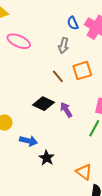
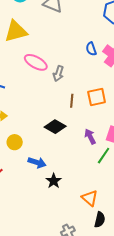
gray arrow: (64, 46) -> (58, 74), moved
brown line: (58, 76) -> (72, 101), turned 40
purple arrow: (66, 110) -> (90, 137), moved

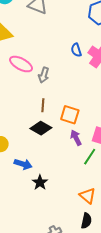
orange square: (97, 97) -> (70, 115), moved, turned 30
brown line: (72, 101) -> (43, 105), moved
orange triangle: (90, 198) -> (88, 196), moved

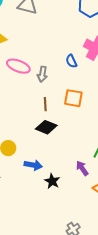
blue semicircle: (76, 50) -> (71, 61), moved
orange square: (70, 115) -> (73, 98), moved
purple arrow: (76, 138) -> (82, 168), moved

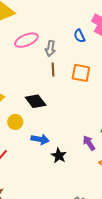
pink ellipse: (18, 66) -> (26, 40), turned -45
brown line: (45, 104) -> (53, 69), moved
black diamond: (46, 127) -> (36, 101), moved, turned 30

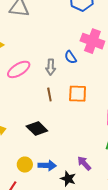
gray arrow: (50, 48) -> (51, 67), moved
yellow circle: (15, 122) -> (25, 165), moved
purple arrow: (89, 143) -> (84, 163), moved

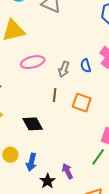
blue arrow: (47, 165) -> (31, 162), turned 84

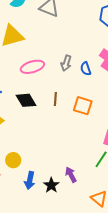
gray arrow: (64, 69) -> (66, 63), moved
black diamond: (33, 124) -> (26, 100), moved
blue arrow: (31, 162) -> (30, 180), moved

